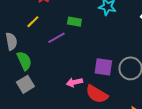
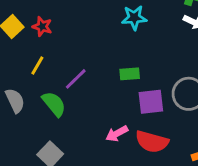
green rectangle: (74, 22) -> (130, 74), moved
green semicircle: (24, 61) -> (54, 104), moved

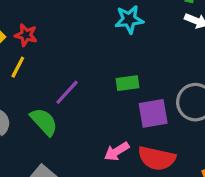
yellow line: (37, 66) -> (18, 67), moved

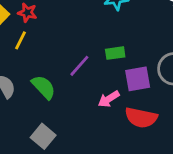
purple line: (67, 92) -> (79, 66), moved
pink arrow: (117, 151) -> (109, 99), moved

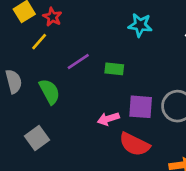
green rectangle: (115, 53) -> (114, 69), moved
purple line: (79, 66) -> (78, 62), moved

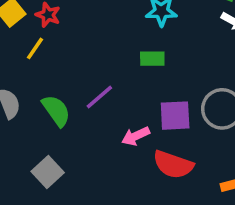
purple line: (78, 62) -> (99, 97), moved
green rectangle: (114, 69) -> (152, 59), moved

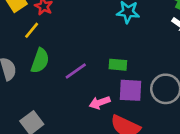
green rectangle: (152, 59) -> (118, 65), moved
green semicircle: (56, 111) -> (40, 61), moved, turned 50

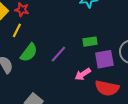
green semicircle: (40, 61) -> (29, 53), turned 30

